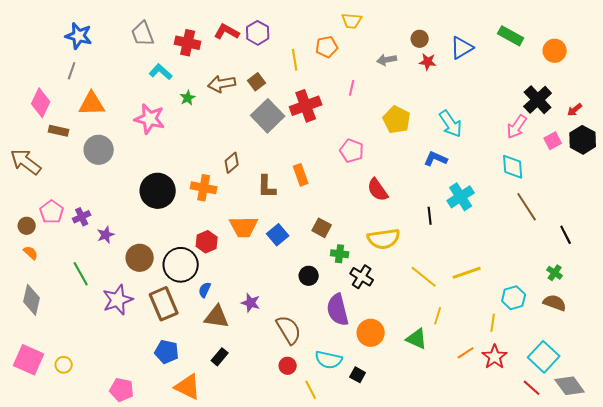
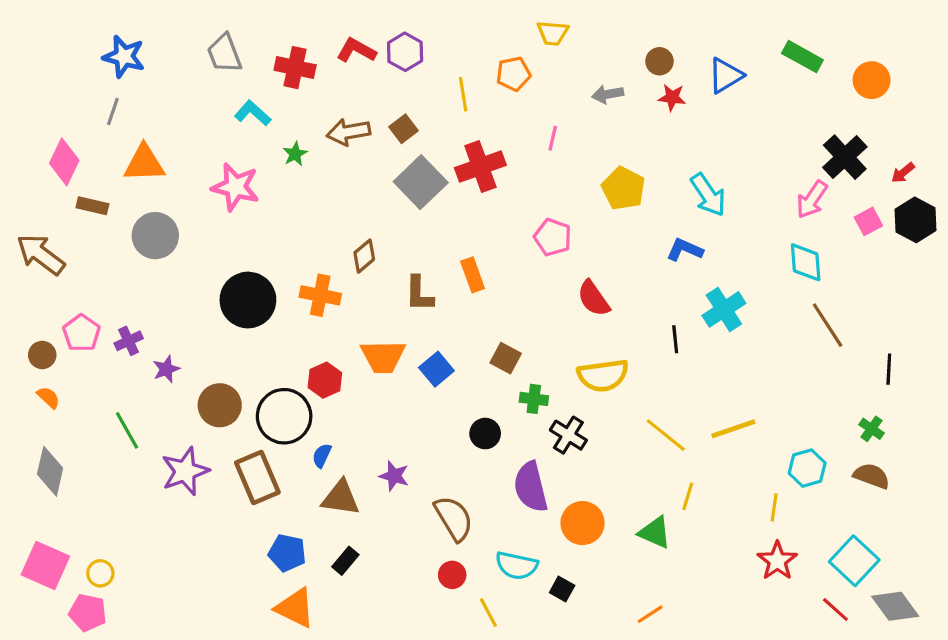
black line: (566, 235) -> (889, 369), turned 30
blue pentagon: (167, 352) -> (287, 553), moved
orange line: (466, 353) -> (650, 614), moved
pink pentagon: (122, 390) -> (88, 613), moved

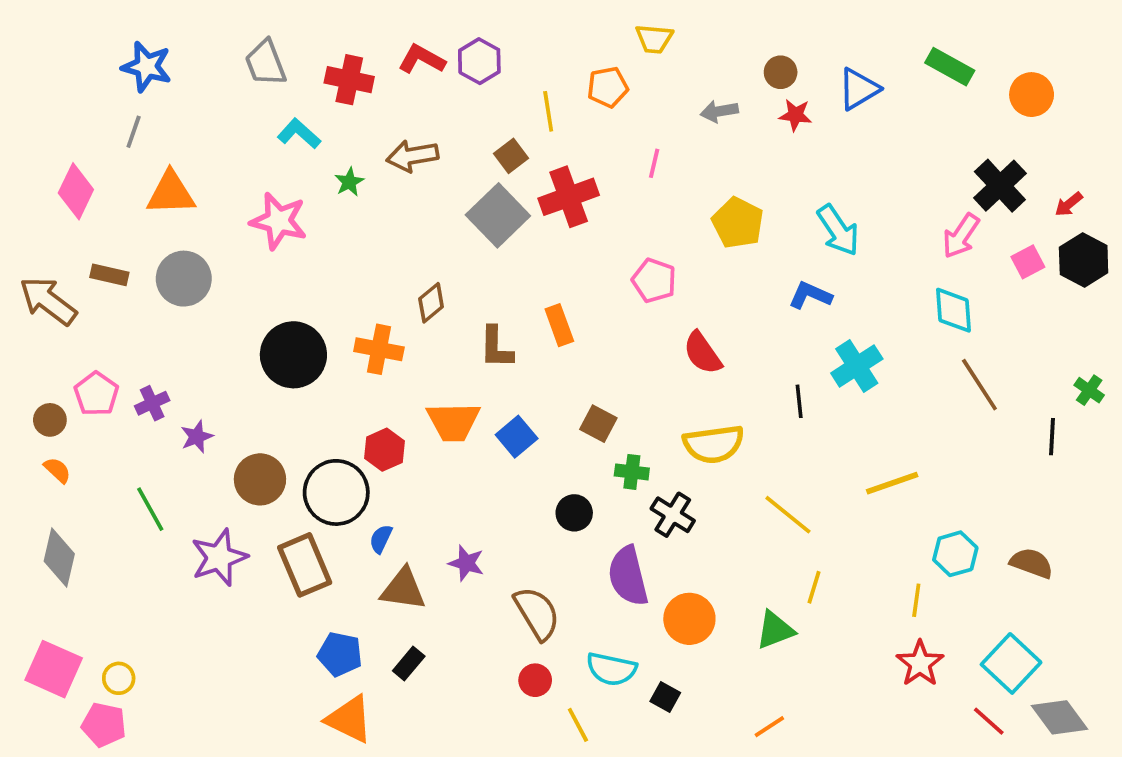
brown square: (403, 129) -> (511, 156), moved
brown rectangle: (92, 206) -> (109, 275), moved
yellow line: (733, 429) -> (892, 483), moved
green cross: (872, 429) -> (1089, 390), moved
green triangle: (655, 532) -> (775, 630), turned -45

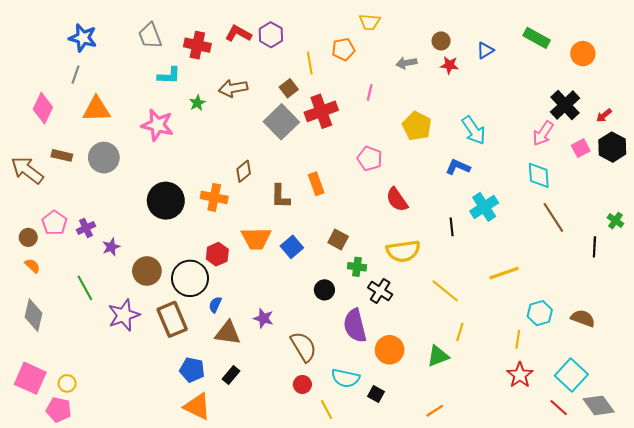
blue triangle: (859, 89) -> (485, 50), size x0.7
cyan L-shape: (299, 134) -> (169, 76), turned 140

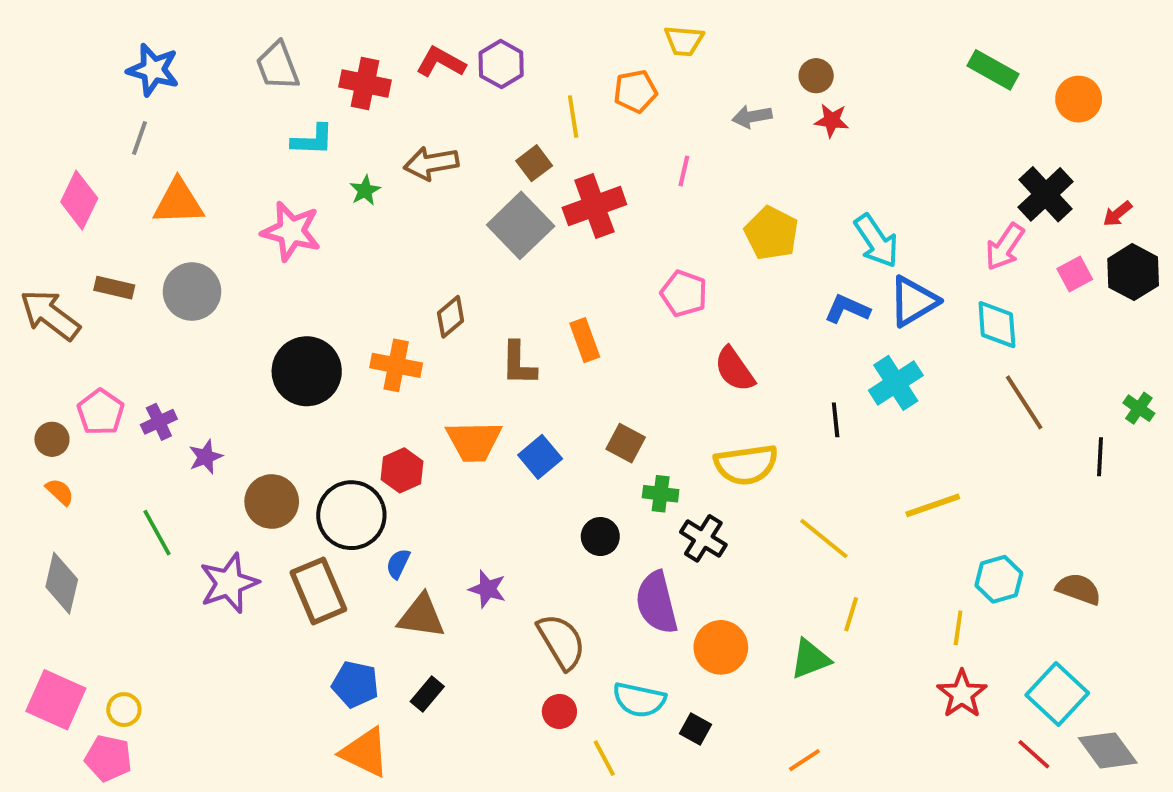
blue triangle: (485, 50) -> (913, 301), moved, size x1.6

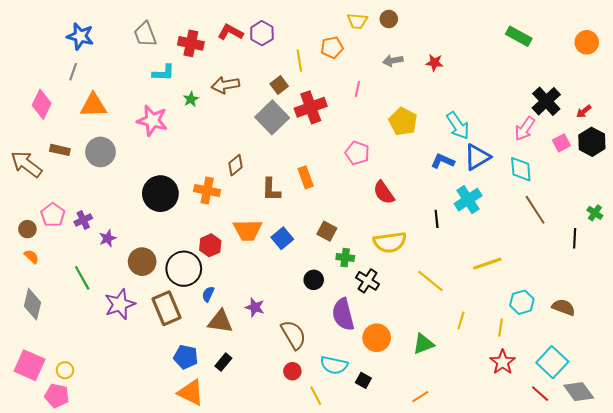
brown circle: (816, 76) -> (389, 19), moved
orange circle: (1079, 99) -> (587, 42), moved
yellow line: (851, 614) -> (461, 320), moved

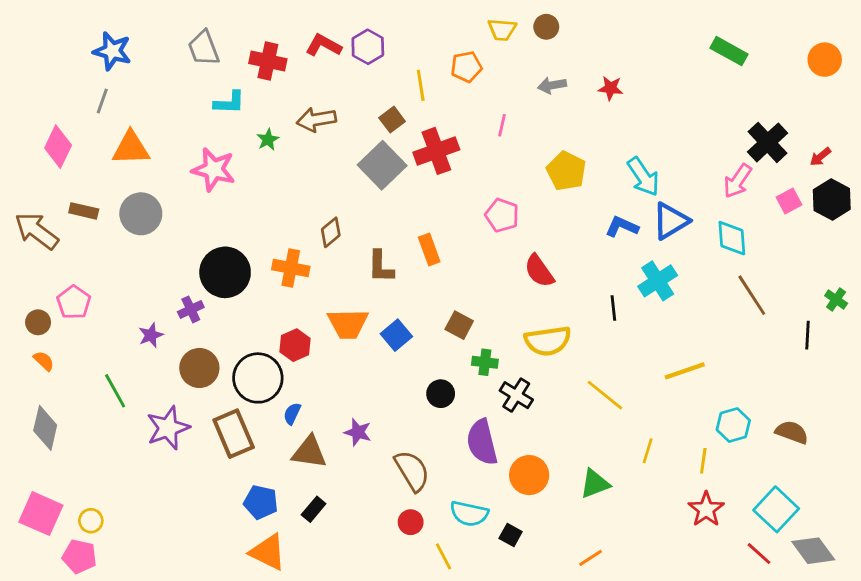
purple cross: (83, 220) -> (191, 309), moved

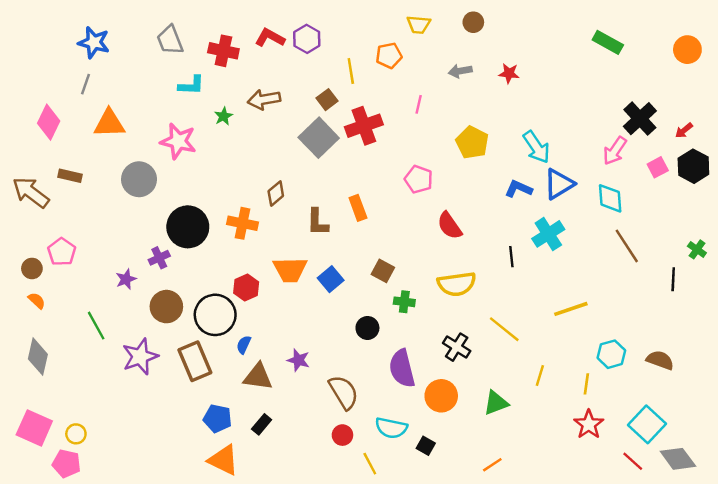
brown circle: (546, 27) -> (473, 22), moved
gray circle: (141, 214) -> (139, 179), moved
black cross: (516, 395) -> (457, 347), moved

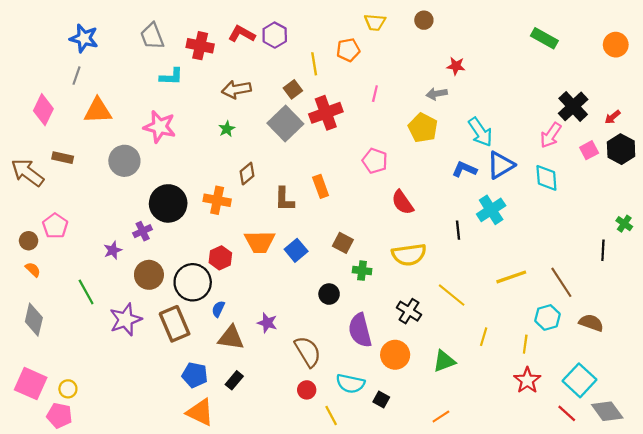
gray arrow: (460, 71) -> (437, 94), moved
green star: (223, 116) -> (227, 129), moved
brown line: (627, 246) -> (561, 282), moved

